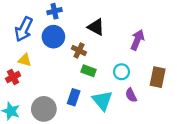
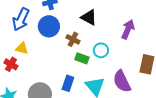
cyan circle: (121, 72) -> (101, 50), moved
red cross: (13, 77) -> (11, 64), turned -32
purple semicircle: (131, 95) -> (122, 81), size x1.6

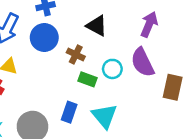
purple arrow: (128, 29) -> (149, 24), moved
purple semicircle: (122, 81) -> (142, 62), moved

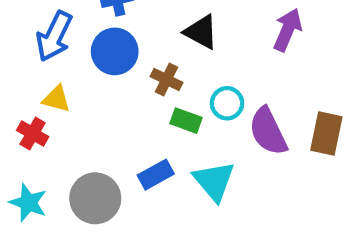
purple semicircle: (142, 62) -> (268, 131), moved
blue rectangle: (69, 112) -> (156, 175), turned 42

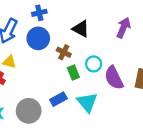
green rectangle: (186, 121) -> (73, 72), turned 48

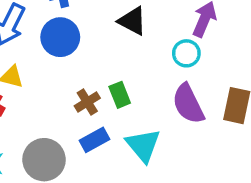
brown cross: (64, 52) -> (87, 102), moved, turned 32
cyan circle: (94, 64) -> (186, 53), moved

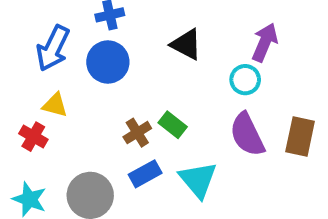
green rectangle: (120, 95) -> (173, 125), turned -30

